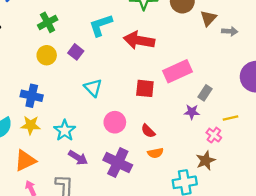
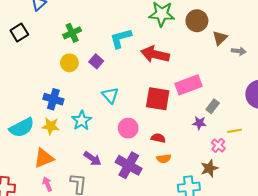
red square: (145, 88) -> (158, 99), size x1.4
cyan star: (65, 130) -> (82, 120), moved
red semicircle: (148, 131) -> (158, 138), turned 144

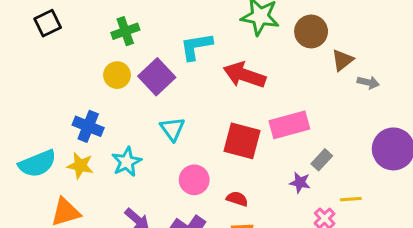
purple square: (96, 61) -> (157, 77), size x1.6

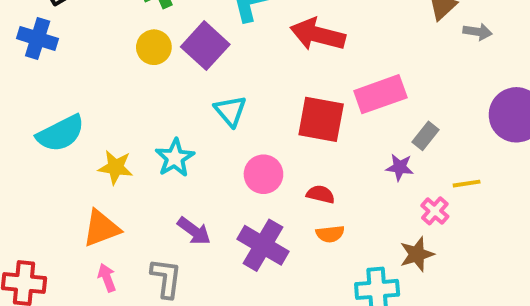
blue cross: (88, 126) -> (38, 39), moved
cyan semicircle: (37, 164) -> (61, 133), moved

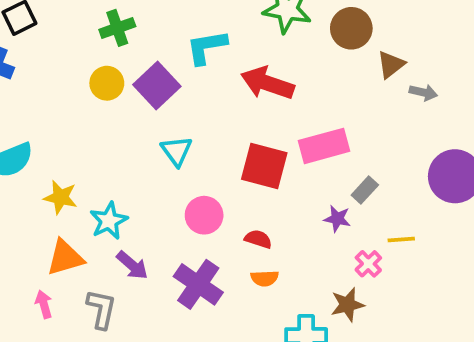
cyan star: (175, 158) -> (109, 221), moved
orange triangle: (101, 228) -> (65, 258), moved

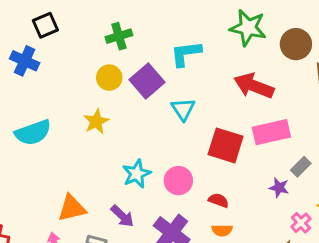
red arrow: (267, 83) -> (254, 86), moved
cyan triangle: (177, 151) -> (183, 109), moved
yellow star: (60, 197) -> (96, 122), moved, turned 30
cyan star: (109, 221) -> (137, 174), moved

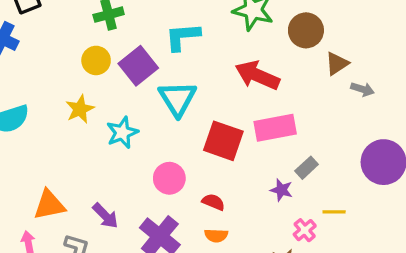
cyan triangle: (183, 109) -> (177, 99), size x1.4
cyan star: (137, 174) -> (122, 133), moved

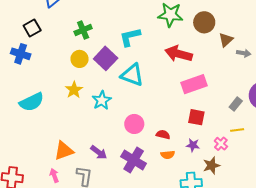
cyan triangle: (177, 99) -> (132, 75), turned -30
red square: (223, 141) -> (196, 117), moved, size x0.7
gray rectangle: (307, 168) -> (236, 104), moved
purple star: (281, 190) -> (193, 145), moved

